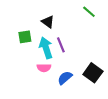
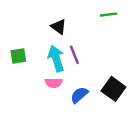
green line: (89, 12) -> (109, 15), turned -48
green square: (25, 37) -> (18, 56), moved

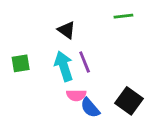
pink semicircle: (54, 83) -> (76, 95), moved
blue semicircle: (79, 95) -> (90, 108), turned -90

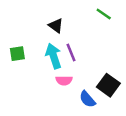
green line: (123, 16) -> (104, 14), turned 42
blue semicircle: (90, 108) -> (87, 99), moved

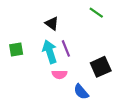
black square: (108, 85) -> (101, 67), moved, turned 30

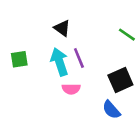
green line: (96, 13) -> (127, 35), moved
blue semicircle: (81, 92) -> (111, 110), moved

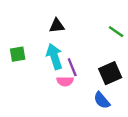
black triangle: (62, 28) -> (57, 26), turned -42
purple line: (79, 58) -> (72, 67), moved

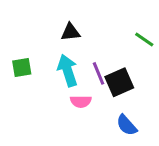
purple line: (72, 67) -> (99, 73), moved
black square: (110, 73) -> (119, 82), moved

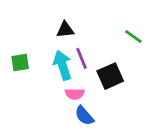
purple line: (99, 73) -> (82, 58), moved
blue semicircle: (127, 125) -> (84, 116), moved

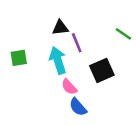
purple line: (82, 58) -> (77, 43), moved
pink semicircle: (75, 94) -> (69, 87), turned 48

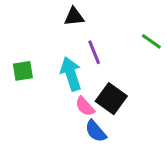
black triangle: (60, 28) -> (74, 17), moved
black square: (102, 70) -> (111, 99), moved, turned -30

